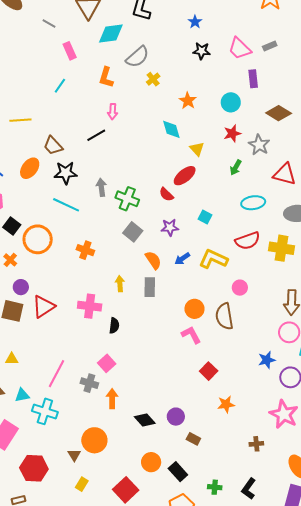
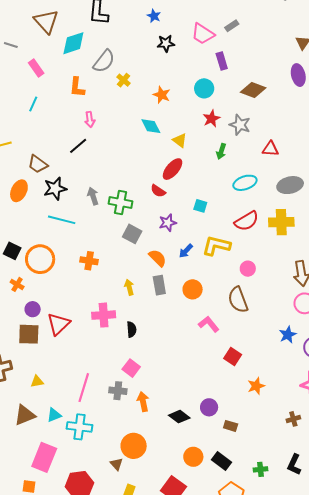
red triangle: (285, 174) -> (271, 149), size x0.7
orange circle: (194, 309) -> (193, 289), moved

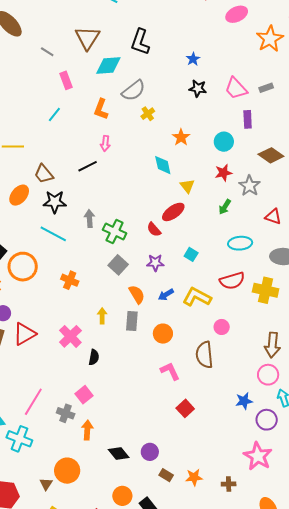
pink cross: (104, 315) -> (70, 336), turned 35
orange star: (256, 386) -> (194, 477), moved

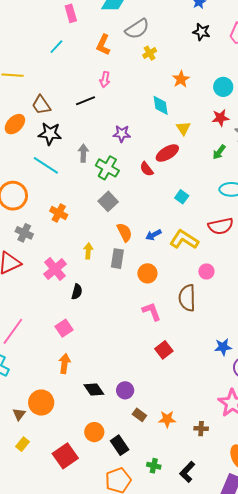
purple star: (155, 263) -> (122, 134), moved
gray cross: (66, 413) -> (24, 233), moved

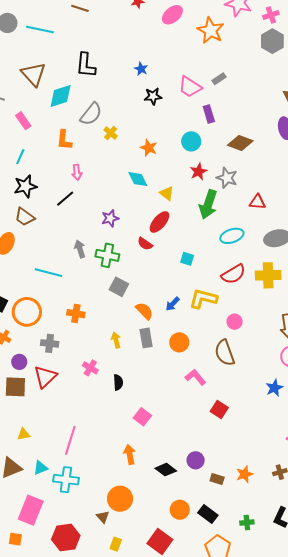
black star: (50, 134) -> (25, 186), moved
green arrow: (219, 152) -> (208, 204), size x1.8
pink cross: (55, 269) -> (90, 368), size x0.7
pink square: (64, 328) -> (142, 417), moved

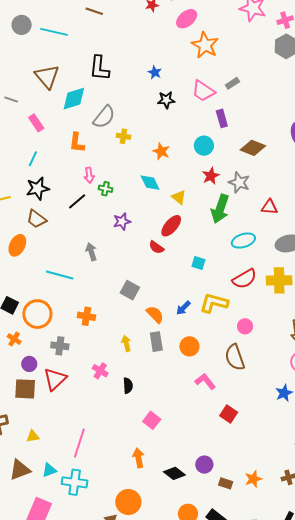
orange star: (211, 30) -> (205, 45), moved
yellow cross: (111, 133) -> (123, 136), turned -32
green cross: (107, 255) -> (105, 189), moved, size x0.6

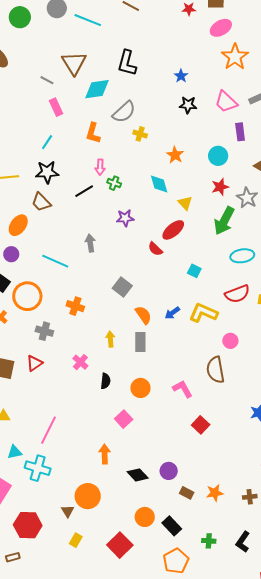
gray line: (11, 99) -> (47, 80), moved
orange circle: (189, 346) -> (140, 388), moved
purple circle: (29, 364) -> (11, 254), moved
red triangle: (55, 379) -> (34, 363), size x0.7

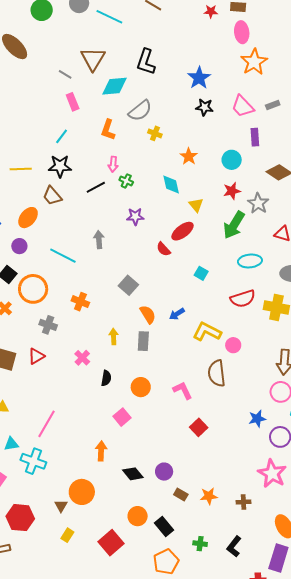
pink ellipse: (221, 28) -> (242, 32), turned -70
blue star: (181, 76) -> (199, 78), size x1.6
yellow L-shape: (203, 313) -> (207, 332), moved

